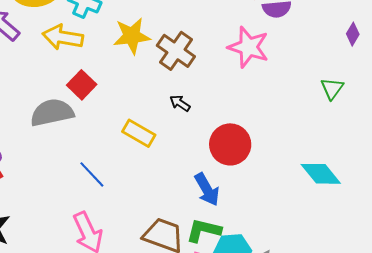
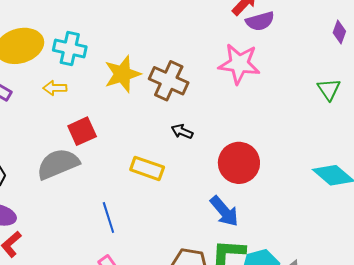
yellow arrow: (63, 37) -> (55, 88), size x0.6
red square: (82, 85) -> (82, 131), turned 32
blue line: (92, 174) -> (108, 218), turned 36

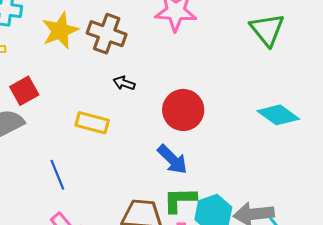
green triangle: (329, 89) -> (267, 30), size x1.5

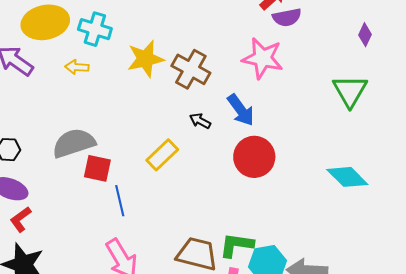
red square: (24, 91) -> (97, 168), moved, turned 32
yellow rectangle: (92, 123) -> (162, 155), turned -68
blue arrow: (172, 159) -> (241, 110), moved

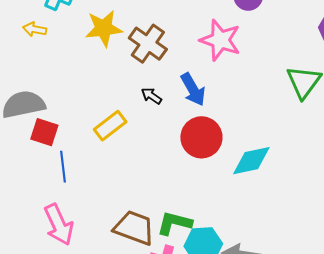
cyan diamond: (347, 177) -> (251, 161), moved, turned -63

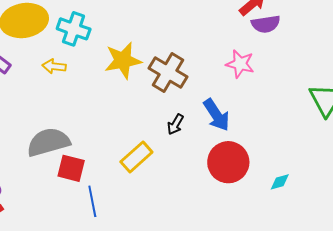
pink star: (220, 40) -> (240, 64), size x0.7
black arrow: (151, 96) -> (175, 124), turned -90
cyan diamond: (251, 161) -> (280, 182), size x0.5

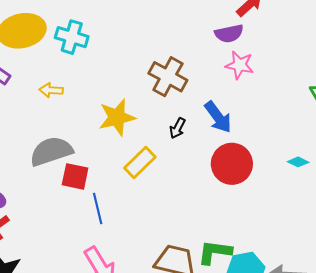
purple semicircle: (266, 24) -> (229, 34), moved
yellow star: (123, 60) -> (117, 117), moved
yellow arrow: (54, 66) -> (51, 90), moved
cyan diamond: (280, 182) -> (298, 162), moved, turned 45

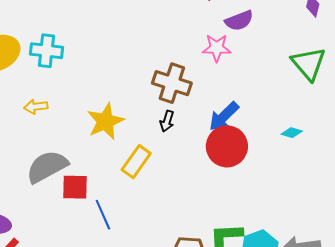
purple semicircle: (229, 34) -> (239, 21), moved
brown cross: (168, 77) -> (172, 83), moved
blue arrow: (218, 117) -> (224, 117), moved, turned 92

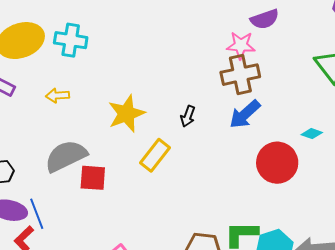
brown cross: (172, 83) -> (240, 75), moved, turned -33
red circle: (227, 146) -> (277, 163), moved
blue line: (103, 215) -> (37, 214), moved

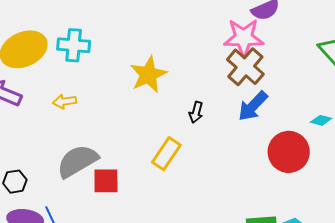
pink star: (241, 45) -> (244, 38), size x1.4
brown cross: (240, 75) -> (245, 67), turned -33
yellow star: (126, 114) -> (148, 75), moved

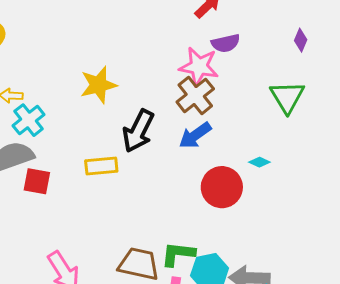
cyan cross: (74, 45) -> (28, 120), moved, turned 36
black arrow: (196, 112) -> (138, 131), size x2.0
yellow rectangle: (166, 154) -> (101, 166), turned 40

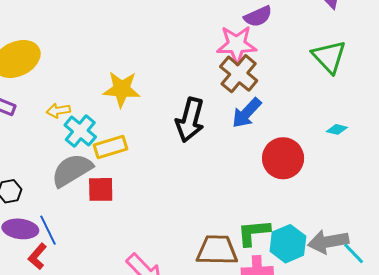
yellow star: (98, 85) -> (122, 89), moved, turned 30
cyan diamond: (259, 162) -> (337, 129), moved
yellow rectangle: (101, 166) -> (110, 147), moved

